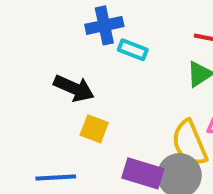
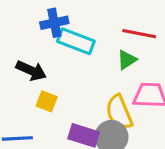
cyan rectangle: (133, 50) -> (76, 41), size x1.6

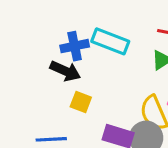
blue cross: (54, 23) -> (75, 46), moved

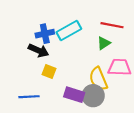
cyan rectangle: (110, 41) -> (69, 30), turned -50

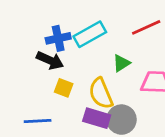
red line: (112, 25) -> (146, 27), turned -35
green triangle: (104, 43) -> (121, 63), moved
yellow semicircle: (98, 79) -> (101, 93), moved

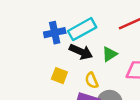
black arrow: (50, 60) -> (81, 52), moved
yellow semicircle: (101, 93) -> (92, 80), size x0.6

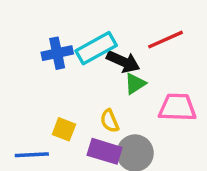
black arrow: (81, 52) -> (123, 62), moved
yellow square: (59, 76) -> (64, 129), moved

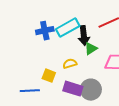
black arrow: (123, 62) -> (84, 36), turned 60
yellow semicircle: (110, 121) -> (70, 64), moved, turned 96

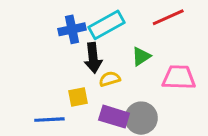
black arrow: (84, 36) -> (93, 58), moved
yellow square: (49, 76) -> (78, 97), turned -32

